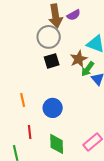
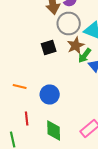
gray circle: (49, 37) -> (69, 24), moved
orange line: (23, 100) -> (20, 86), turned -64

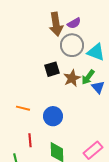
brown star: (76, 46) -> (72, 78), moved

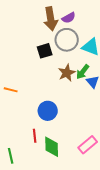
black square: (52, 69) -> (45, 51), moved
orange line: (23, 108) -> (11, 90), moved
red line: (30, 140) -> (35, 136), moved

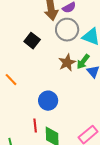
black square: (45, 51) -> (32, 41), moved, turned -35
orange line: (11, 90) -> (11, 80), turned 32

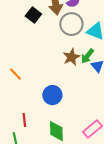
black square: (32, 41) -> (33, 15), moved
red line: (35, 126) -> (24, 120), moved

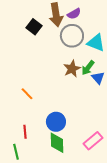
orange line: (15, 74) -> (27, 94), moved
blue circle: (52, 95) -> (56, 122), moved

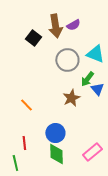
gray circle: (72, 36) -> (67, 60), moved
brown star: (72, 69) -> (71, 98), moved

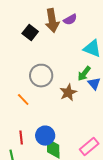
gray circle: (67, 60) -> (41, 76), moved
blue circle: (55, 133) -> (45, 136), moved

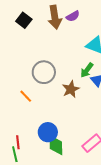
black square: (30, 33) -> (24, 20), moved
red line: (21, 138) -> (18, 142), moved

